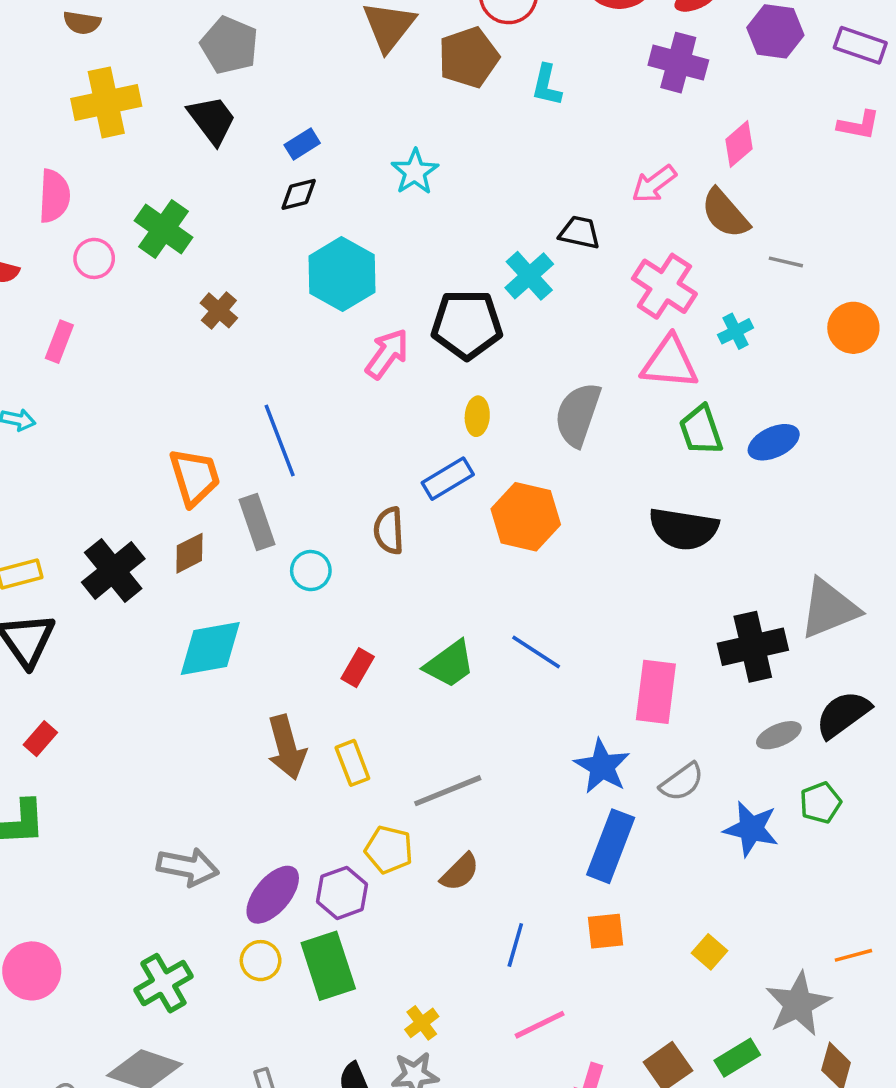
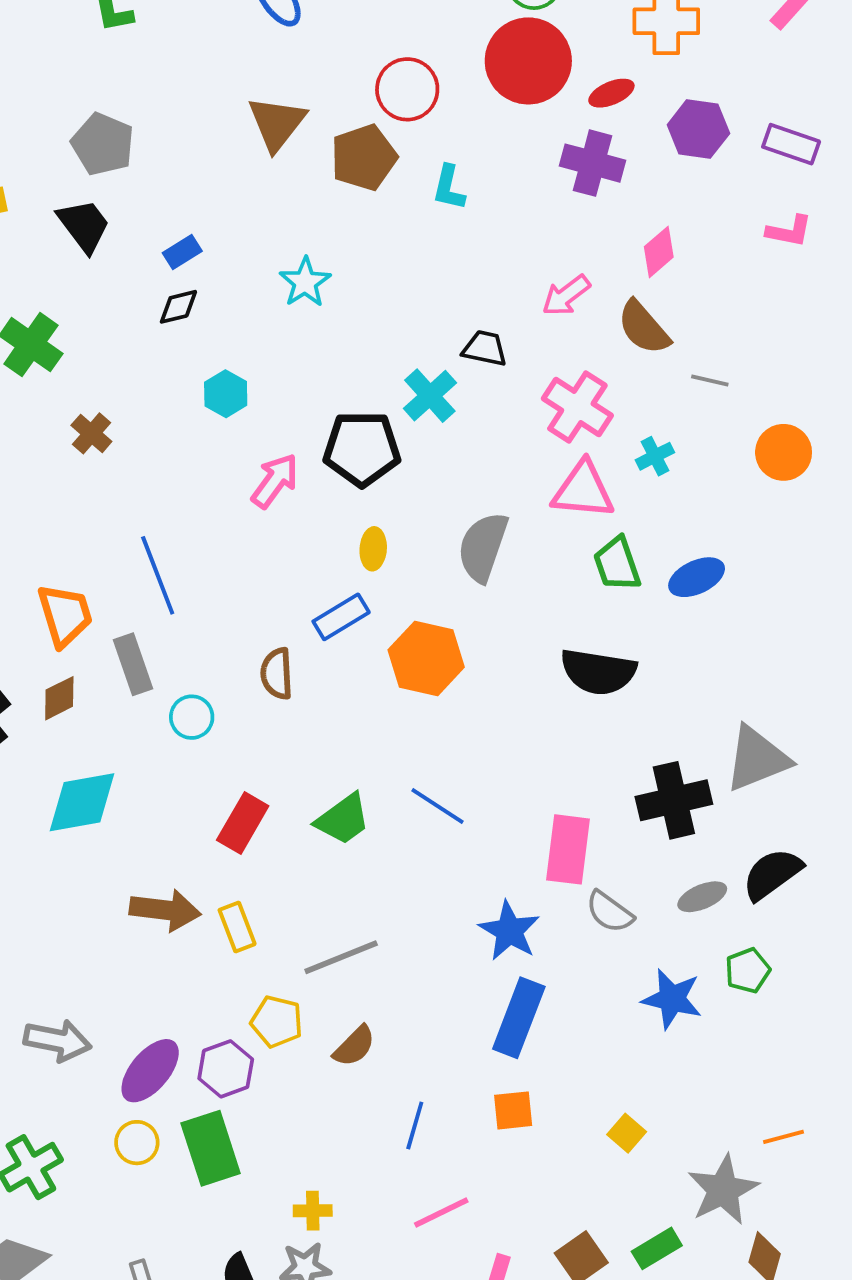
cyan hexagon: (342, 274) -> (226, 394), size x0.6
red rectangle: (358, 668) -> (243, 823), size x1.4
brown arrow: (287, 747) -> (165, 910), turned -68
gray semicircle: (682, 782) -> (610, 912), moved, turned 72
yellow cross: (422, 1023) -> (313, 1211), turned 36

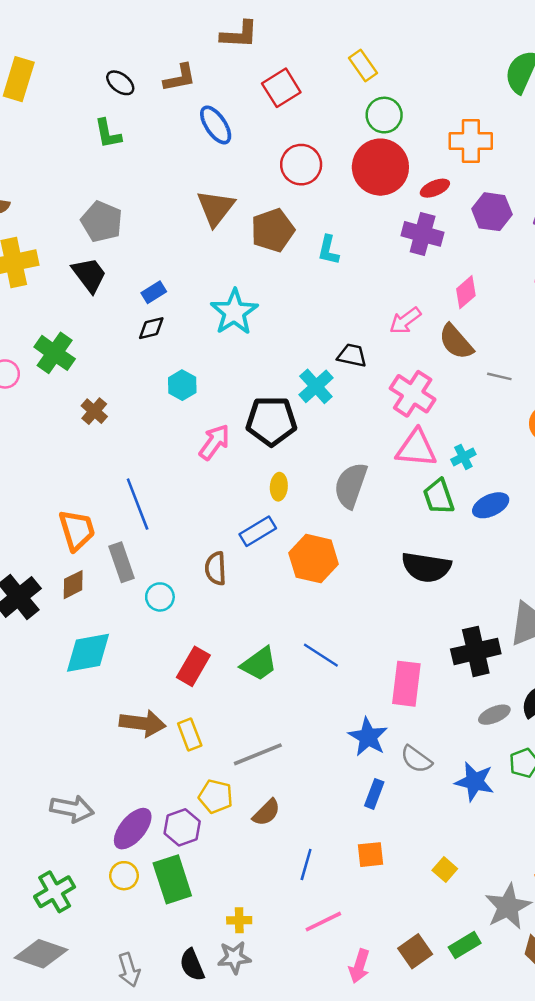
red circle: (407, 89) -> (301, 165), moved
cyan star: (305, 282) -> (234, 312), size x1.4
cyan cross: (655, 456) -> (463, 457), moved
gray semicircle: (610, 912) -> (416, 759), moved
blue rectangle: (519, 1018) -> (374, 794), size x0.6

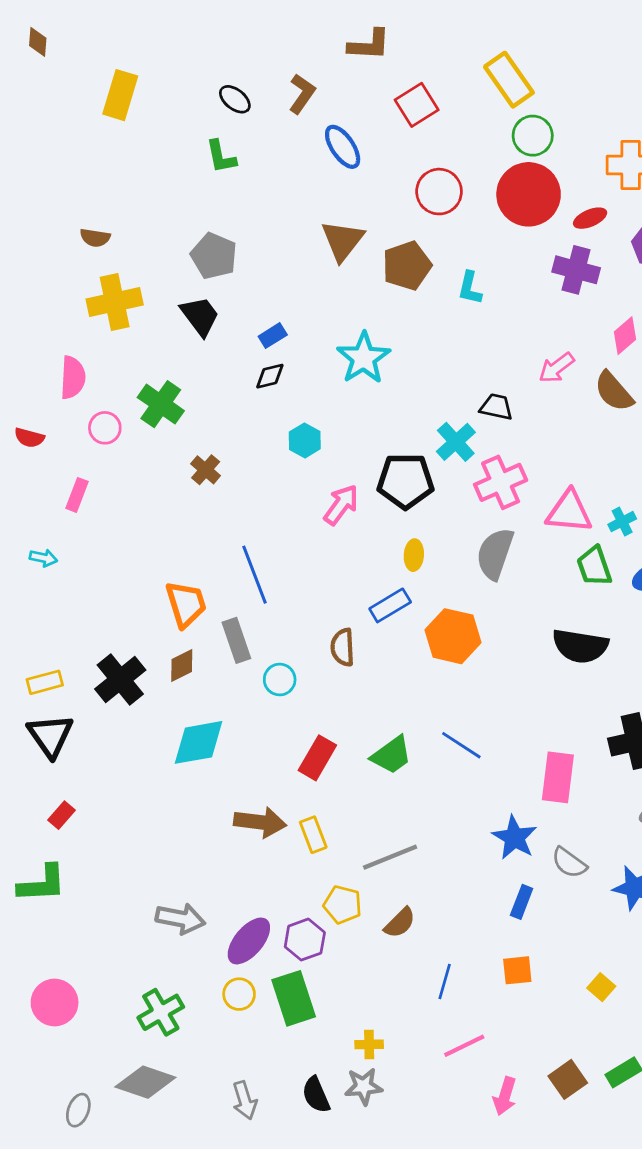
yellow rectangle: (363, 65) -> (509, 80), size x1.5
brown L-shape: (180, 78) -> (302, 94), turned -44
pink cross: (413, 394) -> (501, 482), moved, turned 33

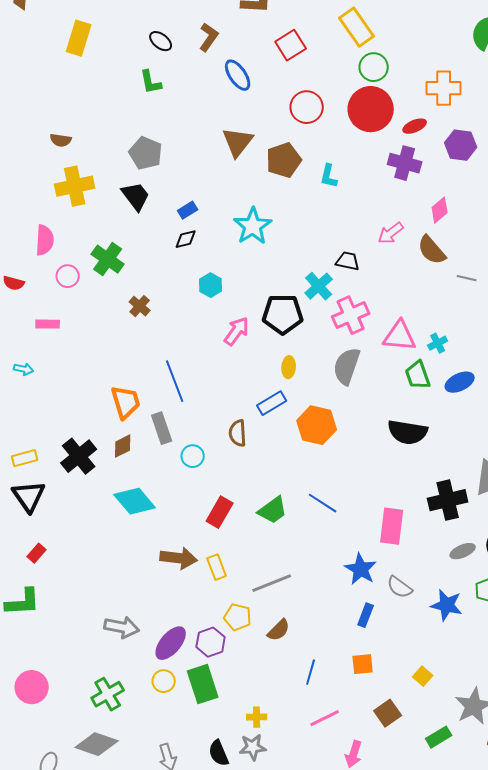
pink rectangle: (77, 495) -> (48, 324), turned 70
cyan diamond: (199, 742) -> (135, 501), turned 60
brown square: (568, 1079) -> (388, 713), moved

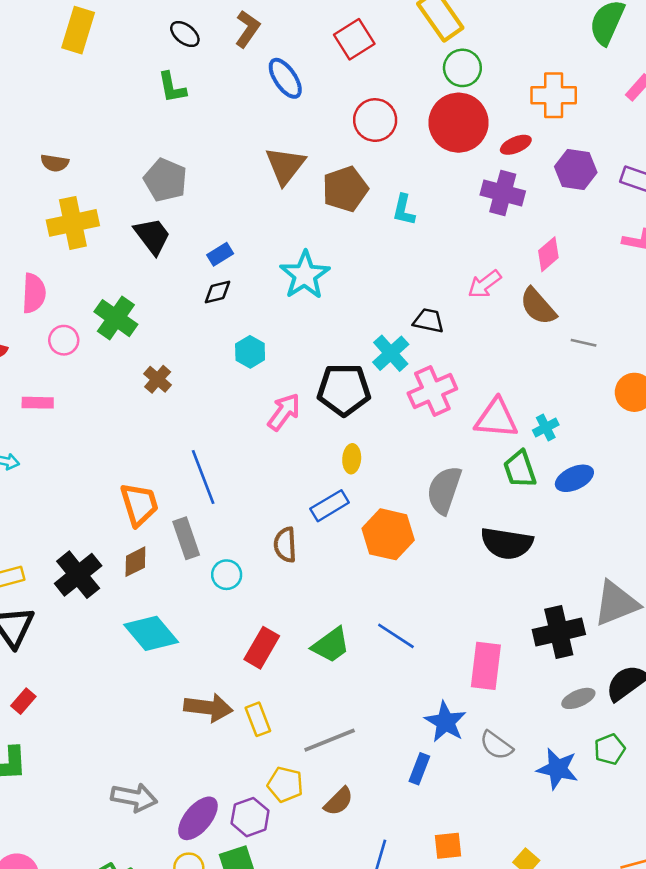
gray semicircle: (347, 366) -> (444, 490), moved
blue rectangle: (366, 615) -> (419, 769), moved

